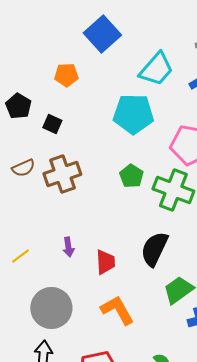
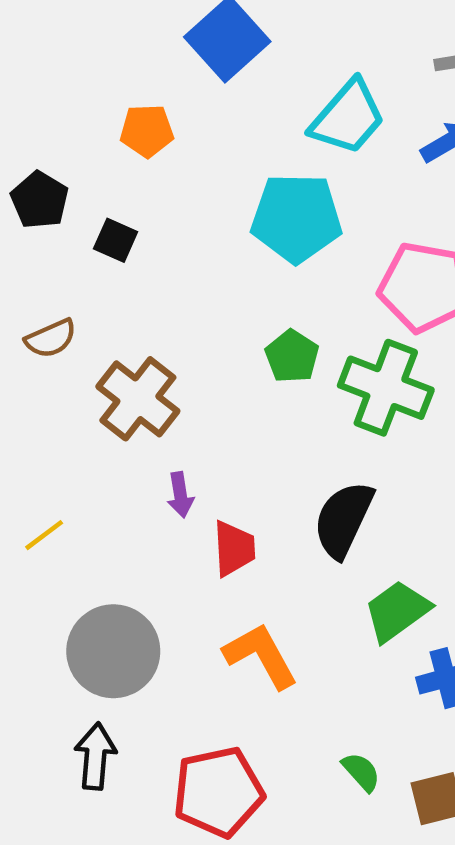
brown cross: (62, 174) -> (138, 399), moved, turned -33
purple arrow: (68, 247) -> (180, 495), moved

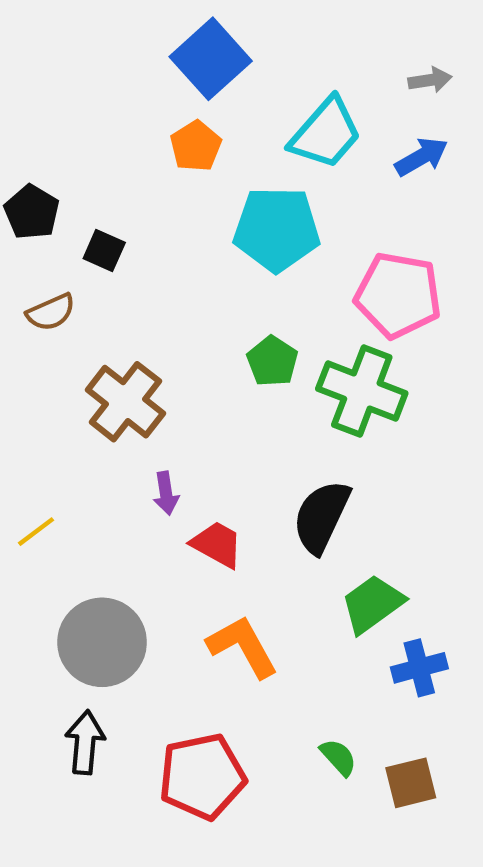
orange pentagon: (147, 131) -> (196, 146), moved, turned -30
brown semicircle: (51, 339) -> (51, 312), moved
red trapezoid: (234, 548) -> (217, 544), turned -58

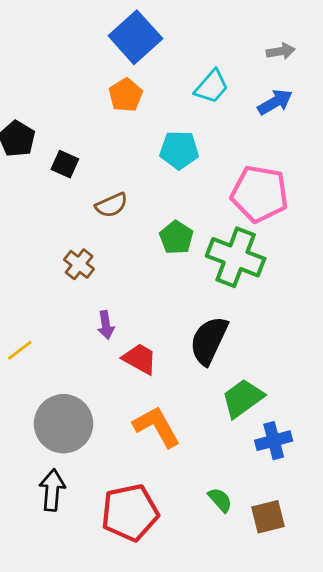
cyan trapezoid: (326, 133) -> (212, 87), size x0.7
cyan pentagon: (277, 229) -> (179, 150), size x0.7
brown semicircle: (51, 312) -> (111, 205), moved
brown cross: (125, 402) -> (79, 264), size x0.6

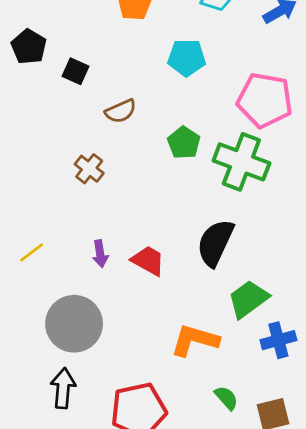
purple arrow: (106, 325) -> (100, 254), moved
orange L-shape: (157, 427) -> (195, 340), moved, turned -45

